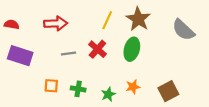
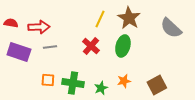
red arrow: (56, 23) -> (39, 27), moved
gray line: (68, 54) -> (50, 47), moved
green cross: (78, 89) -> (73, 83), size x1.5

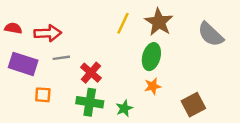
red cross: (91, 46) -> (91, 73), moved
orange square: (48, 80) -> (43, 95), moved
orange star: (124, 81) -> (153, 86), moved

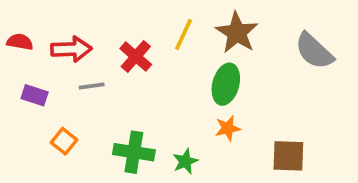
purple rectangle: (23, 64) -> (35, 95), size x0.6
red cross: (91, 73) -> (136, 57), moved
orange square: (43, 95) -> (64, 141), turned 35
brown square: (193, 105) -> (288, 156), turned 30

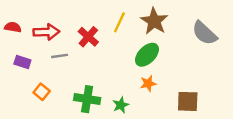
green ellipse: (226, 84) -> (147, 55), turned 30

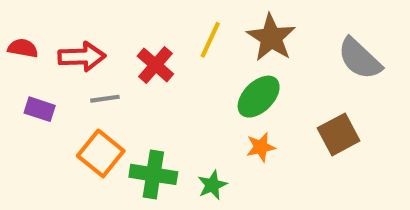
orange square: (42, 92) -> (101, 153), moved, size x1.5
brown square: (188, 101) -> (339, 134), moved, turned -30

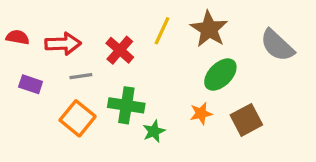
green ellipse: (259, 97) -> (220, 75), moved
brown square: (339, 134) -> (246, 120), moved
green cross: (153, 174) -> (126, 105), moved
green star: (212, 185) -> (154, 131), moved

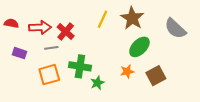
red cross: (120, 50) -> (66, 32), moved
orange square: (78, 118) -> (49, 75), turned 35

